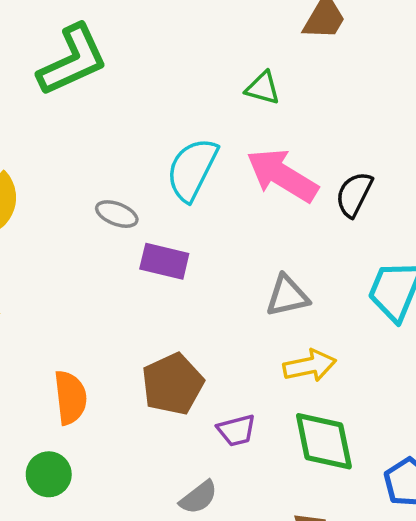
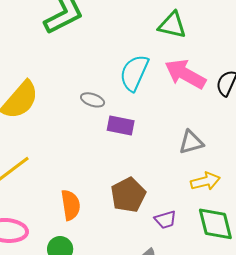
green triangle: (263, 88) -> (172, 25), size x1.4

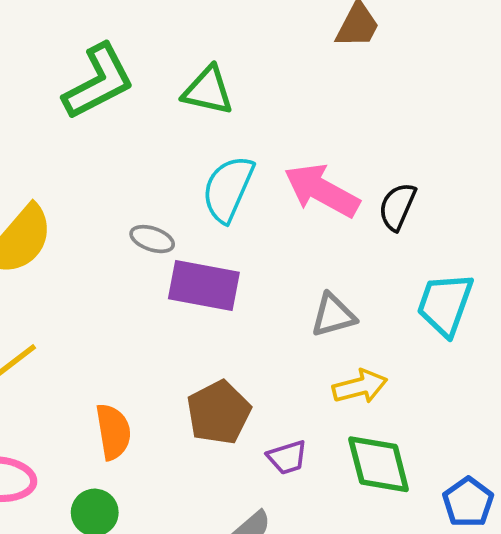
green triangle: (172, 25) -> (208, 91), moved
purple rectangle: (121, 126) -> (204, 286), size x1.4

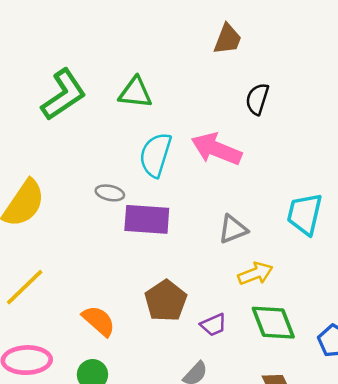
black semicircle: (397, 207) -> (257, 99), moved
orange semicircle: (113, 432) -> (99, 321), turned -33

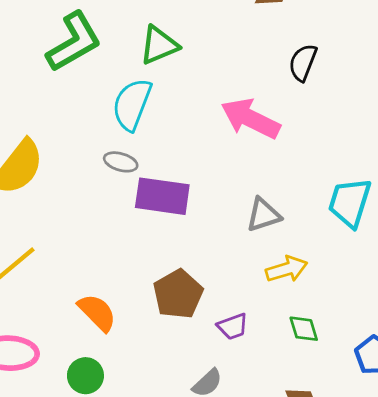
green triangle: (135, 93) -> (159, 45), turned -33
cyan semicircle: (155, 155) -> (132, 104), moved
green diamond: (273, 323) -> (304, 329), size x0.6

